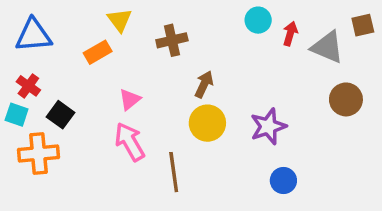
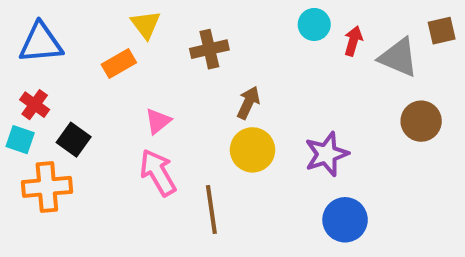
blue circle: (283, 181) -> (345, 220), size x1.4

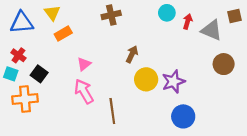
yellow triangle: (146, 24) -> (52, 13), moved
brown cross: (209, 49) -> (111, 15), moved
yellow circle: (253, 150) -> (146, 79), moved

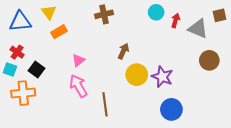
purple star: (173, 82) -> (162, 77), turned -30

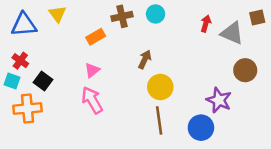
cyan circle: (156, 12) -> (156, 14), moved
orange rectangle: (59, 32) -> (96, 37), moved
purple star: (162, 77) -> (219, 100), moved
brown line: (105, 104) -> (159, 120), moved

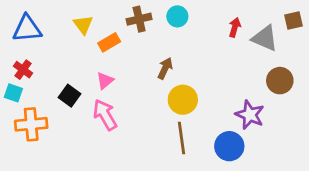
yellow triangle: (57, 14) -> (83, 25), moved
black square: (43, 81) -> (69, 96), moved

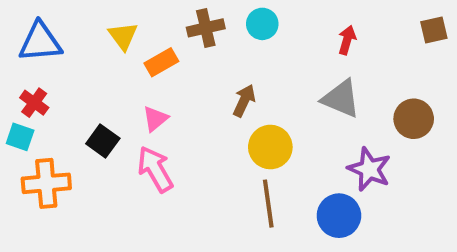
gray triangle: (265, 38) -> (341, 99), moved

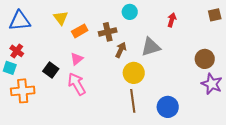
brown cross: (206, 28) -> (108, 32), moved
gray triangle: (341, 99) -> (151, 47), moved, turned -40
purple star: (369, 169) -> (212, 84), moved

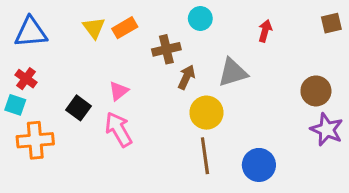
orange rectangle: (80, 31) -> (125, 28), moved

